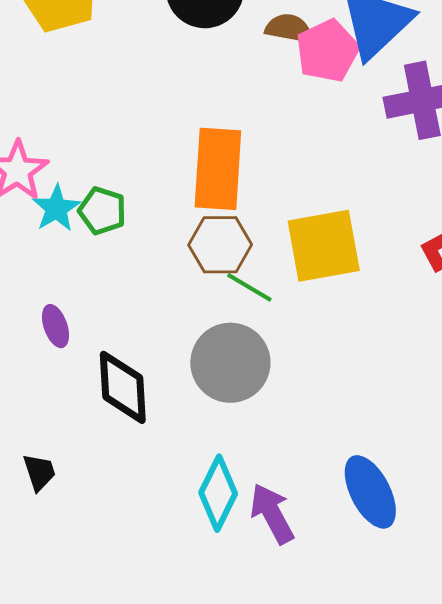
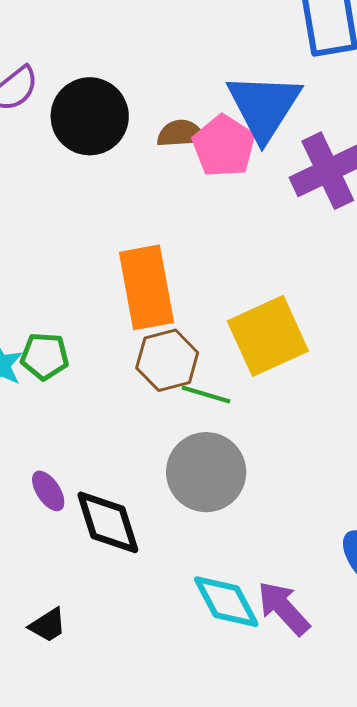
purple ellipse: (56, 326) -> (48, 491), moved
black trapezoid: (39, 472) -> (48, 625), turned 90
cyan diamond: (218, 493) -> (226, 602), turned -40

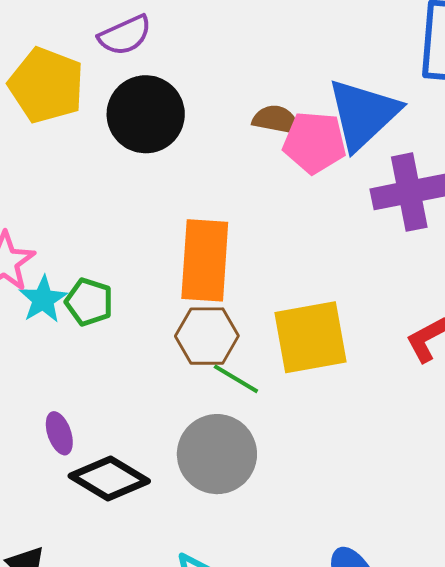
black circle: (90, 116) -> (146, 114), moved
pink pentagon: (224, 146) -> (315, 142), turned 30
black diamond: (108, 522) -> (109, 479), turned -56

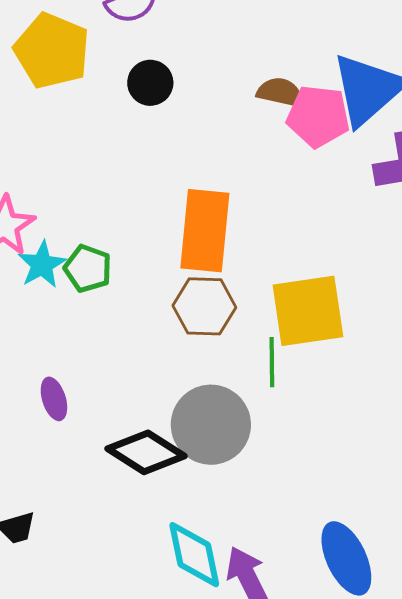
black circle: (146, 114) -> (150, 83), size x0.6
green line: (236, 379) -> (272, 362), moved, turned 57
black diamond: (109, 479) -> (146, 452), moved

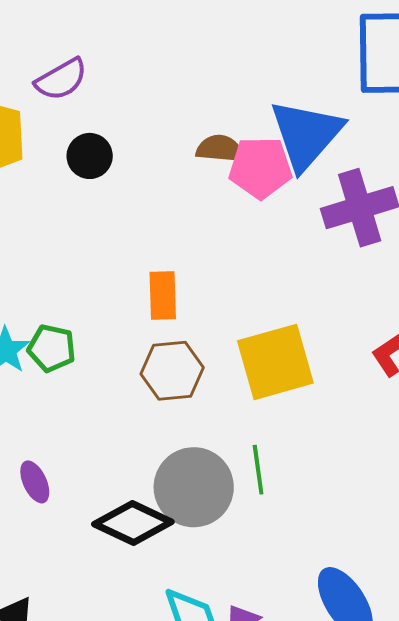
orange rectangle: (205, 231) -> (163, 296), size x0.6
green line: (272, 362) -> (258, 470), moved

